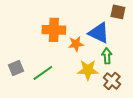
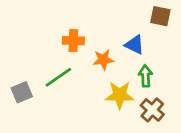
orange cross: (54, 30) -> (73, 41), size x0.7
blue triangle: (99, 33) -> (135, 45), size x0.7
green line: (43, 73) -> (58, 77), moved

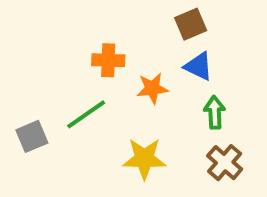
brown square: (160, 16) -> (191, 24), moved, turned -35
yellow star: (120, 95) -> (144, 159), moved

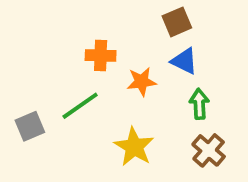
yellow star: (144, 159) -> (134, 147), turned 30

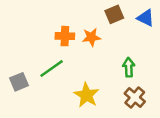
blue triangle: (184, 61) -> (146, 18), moved
orange star: (142, 82) -> (91, 37), moved

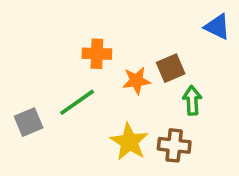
brown square: (114, 14) -> (171, 68), moved
orange star: (91, 37) -> (136, 81), moved
brown cross: (135, 97) -> (174, 145), moved, turned -35

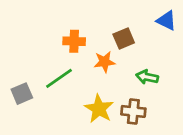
brown square: (171, 68) -> (124, 38), moved
green arrow: (192, 100) -> (147, 77), turned -75

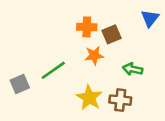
blue triangle: (166, 21) -> (150, 18), turned 42
orange cross: (74, 41) -> (87, 27), moved

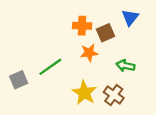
blue triangle: (150, 18) -> (130, 17), moved
brown cross: (120, 100) -> (114, 95), turned 30

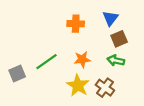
blue triangle: (130, 17) -> (110, 18), moved
brown square: (105, 33) -> (119, 39), moved
orange star: (89, 53) -> (82, 59), moved

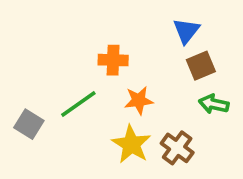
orange cross: (76, 24) -> (113, 60), moved
green arrow: (116, 61) -> (214, 104), moved
gray square: (17, 74) -> (29, 124), turned -35

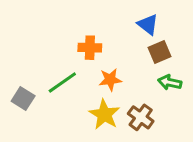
blue triangle: (186, 31) -> (148, 24), turned -30

